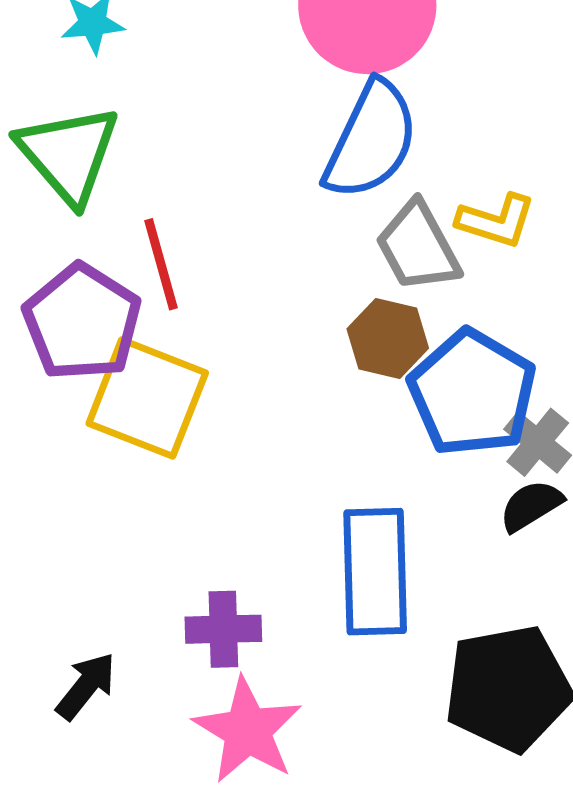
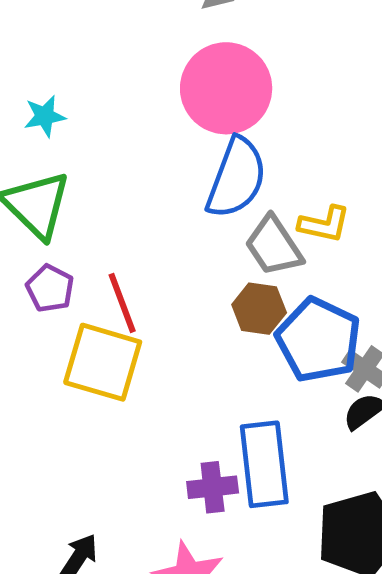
red line: (161, 264) -> (122, 303), moved
purple pentagon: (82, 322) -> (50, 288), moved, size x0.6
purple cross: (223, 629) -> (213, 487), moved

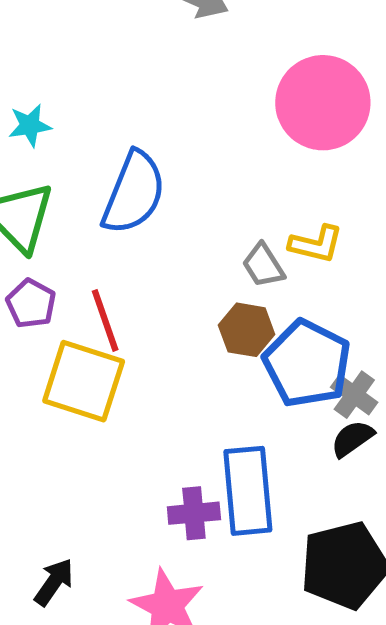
pink circle: (226, 88) -> (323, 103), moved
blue semicircle: (236, 178) -> (134, 193), moved
gray trapezoid: (274, 246) -> (263, 265), size x0.7

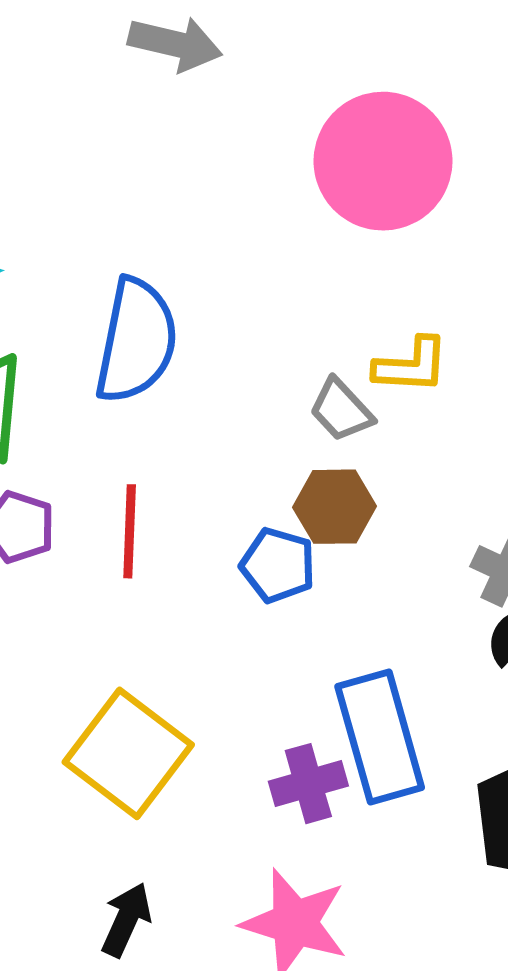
red line: (105, 320) -> (130, 531), turned 32
blue pentagon: (307, 364) -> (278, 565), moved, size x0.6
yellow square: (84, 381) -> (128, 753), moved, turned 30

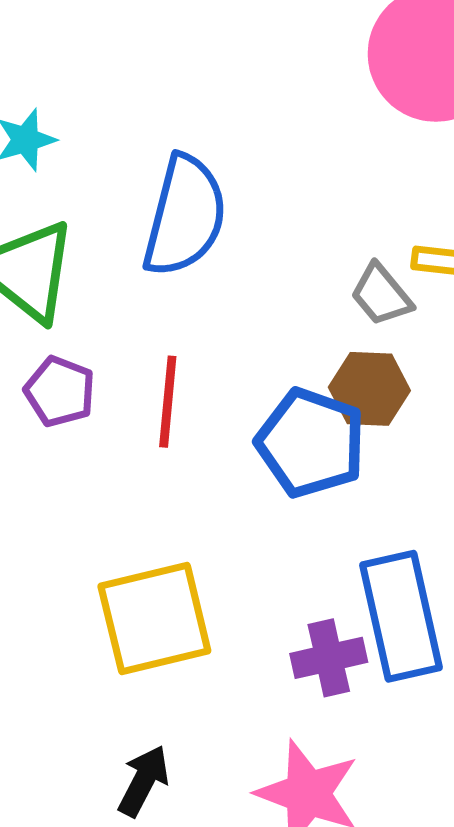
blue pentagon: (278, 565) -> (311, 443), size x1.5
yellow square: (128, 753) -> (154, 619), turned 36

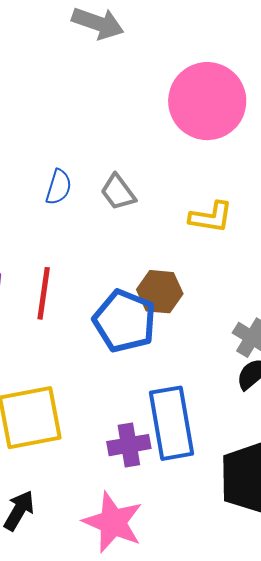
blue semicircle: (185, 216) -> (59, 187), size x0.5
gray trapezoid: (381, 295) -> (118, 192), moved

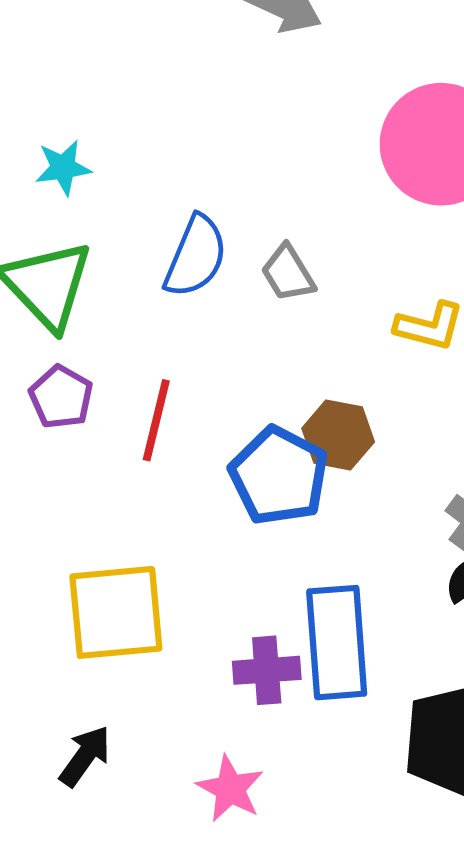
blue semicircle: (59, 187) -> (196, 256), size x1.5
pink star: (113, 522) -> (230, 789), size x0.7

